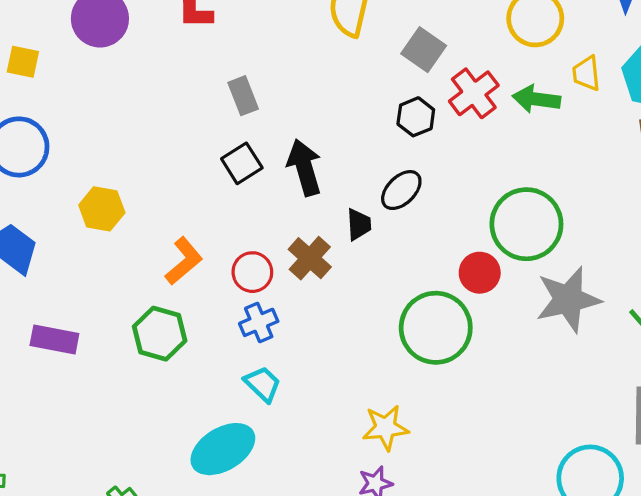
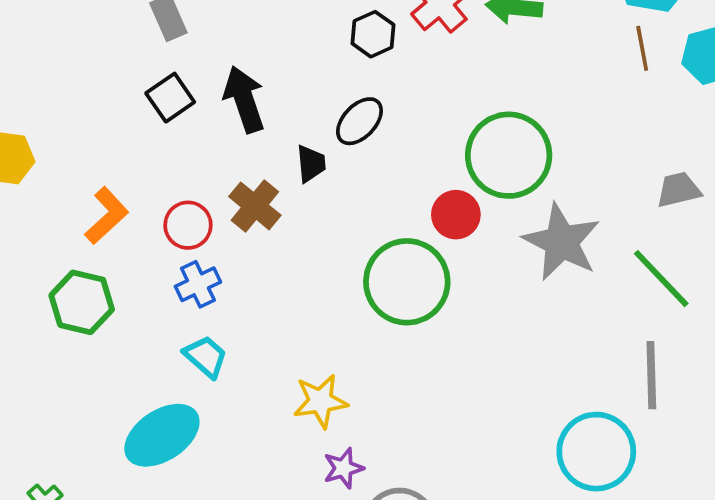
gray star: (568, 300) -> (562, 242), turned -30
yellow star: (386, 428) -> (320, 401), moved

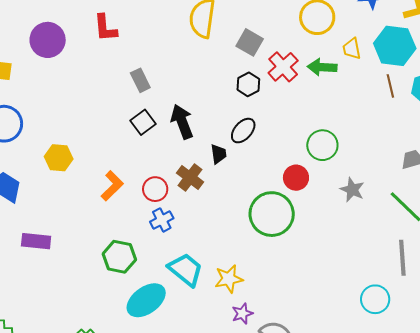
green circle: (509, 155) -> (322, 145), size x0.7
gray star: (562, 242) -> (352, 190), size x0.6
green hexagon: (82, 302) -> (119, 257), moved
cyan trapezoid: (206, 357) -> (186, 270), moved, size x1.5
cyan circle: (596, 452) -> (375, 299), size x0.7

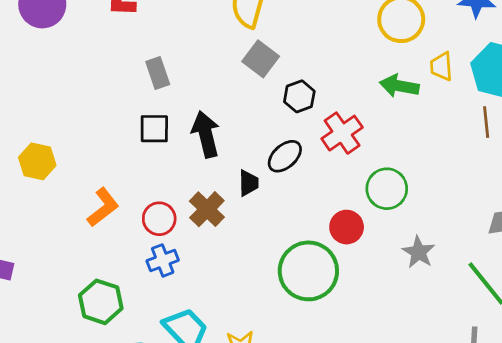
gray square: (250, 42) -> (261, 59), moved
red cross: (283, 67) -> (342, 133), moved
black square: (143, 122) -> (154, 129), turned 30

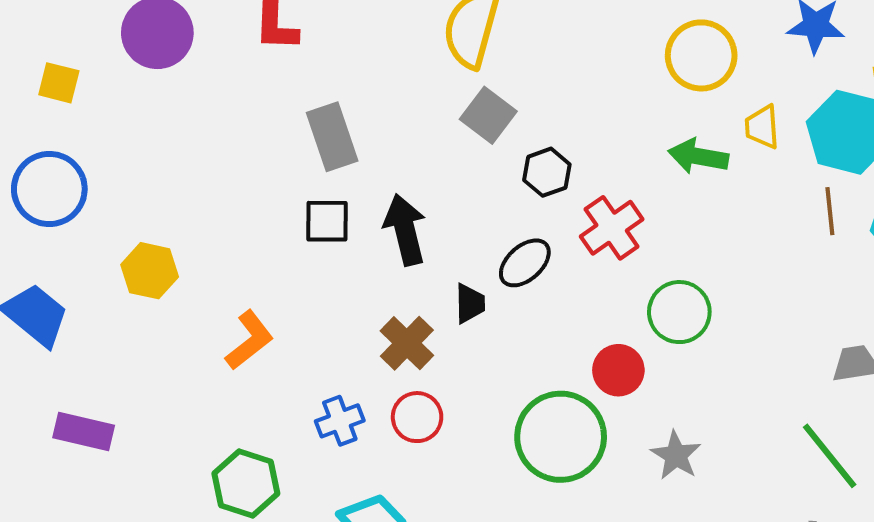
gray rectangle: (158, 73) -> (332, 137), size x1.4
red circle: (159, 219) -> (417, 417), moved
gray star: (419, 252) -> (676, 455), moved

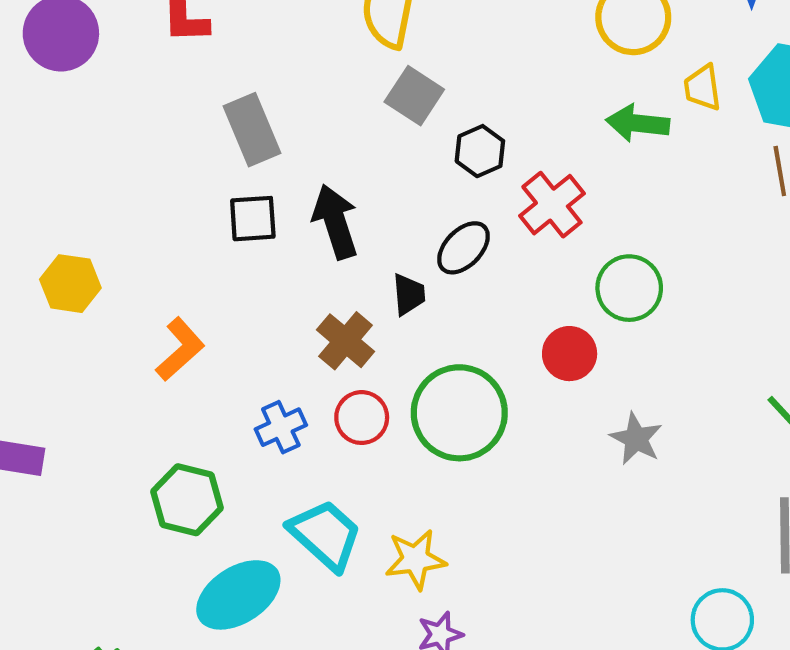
green circle: (561, 437) -> (459, 413), moved

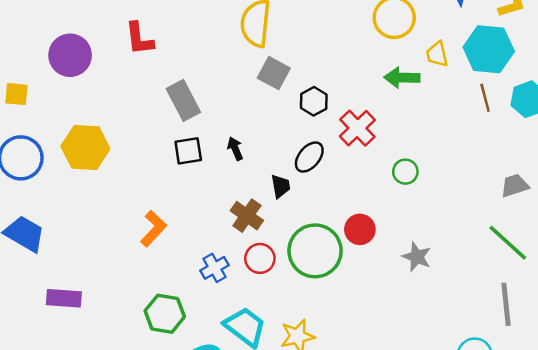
black arrow: (335, 222) -> (235, 149), size x0.6
yellow hexagon: (70, 284) -> (85, 147), moved, size x1.4
green circle: (629, 288) -> (405, 172), size x0.7
red circle: (570, 354) -> (360, 229), moved

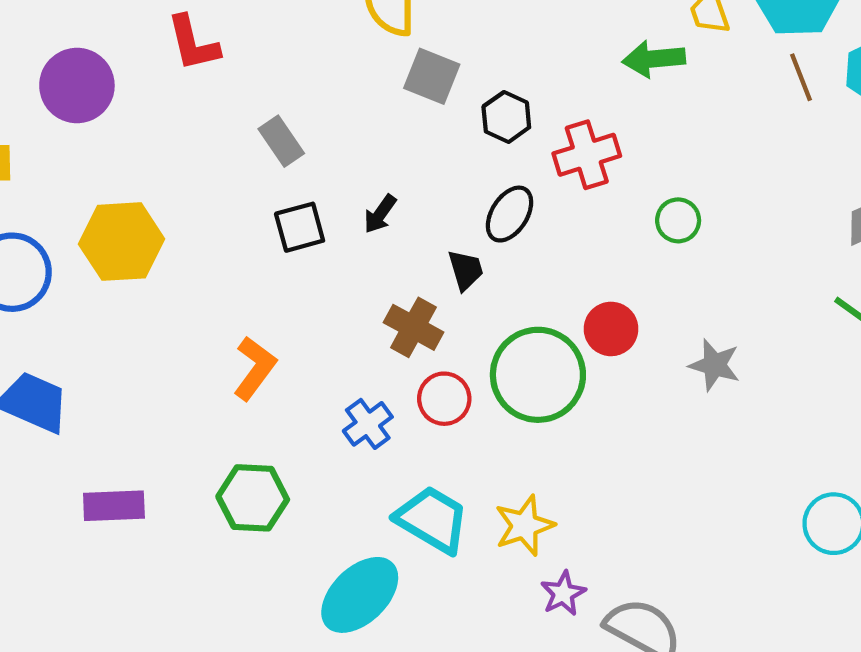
gray rectangle: (183, 100) -> (281, 141), size x0.7
red cross: (357, 128) -> (587, 155), turned 33
black arrow: (235, 149) -> (380, 214), turned -115
green hexagon: (165, 314) -> (253, 498), moved

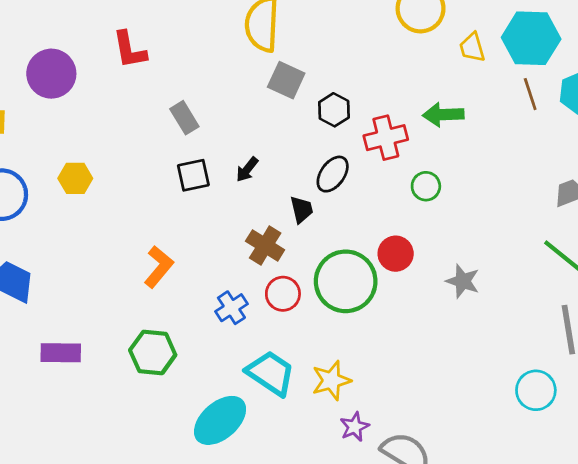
green arrow: (654, 59) -> (443, 115), moved
green circle: (678, 220) -> (426, 186), moved
yellow hexagon: (122, 242) -> (75, 178), size x0.6

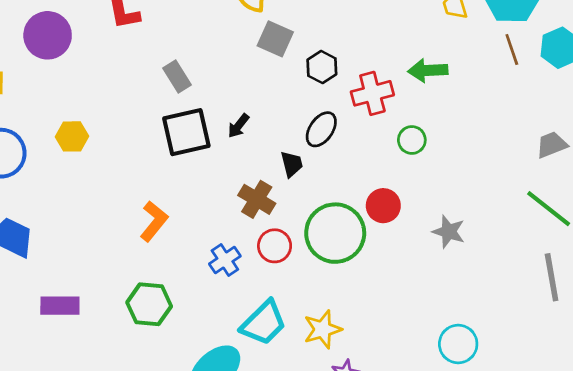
black square: (193, 175) -> (186, 132), size x1.5
cyan trapezoid: (271, 373) -> (264, 323), turned 102
cyan circle: (536, 390) -> (458, 344), moved

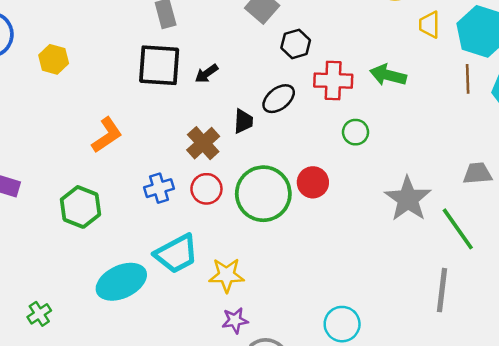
yellow hexagon: (72, 136) -> (54, 59), moved
gray star: (449, 232) -> (408, 199), moved, size x1.5

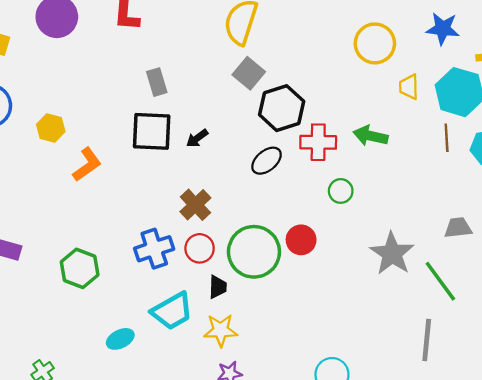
black hexagon: (296, 44) -> (282, 108), size x1.6
black trapezoid: (243, 121) -> (218, 287), moved
orange L-shape: (107, 135) -> (87, 165), moved
blue cross: (159, 188) -> (154, 249), size x1.4
cyan ellipse: (121, 282) -> (120, 339), size x0.6

